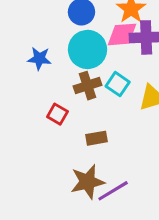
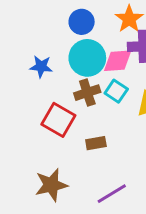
pink diamond: (122, 34) -> (118, 61), moved
red square: (57, 114) -> (58, 120), size x1.6
brown star: (87, 182) -> (51, 185), moved

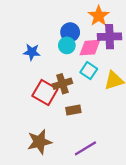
blue circle: (82, 22) -> (70, 32), moved
cyan circle: (87, 58) -> (67, 45), size x0.6
brown cross: (87, 93) -> (62, 84), moved

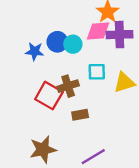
blue circle: (70, 32) -> (57, 42), moved
pink diamond: (90, 48) -> (98, 31), moved
cyan square: (89, 71) -> (97, 72), turned -35

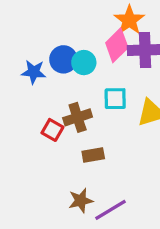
pink diamond: (98, 31) -> (117, 45), turned -40
red square: (49, 96) -> (52, 130), size x0.6
brown star: (43, 149) -> (81, 201), moved, size x0.7

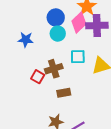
blue circle: (63, 59) -> (56, 17), moved

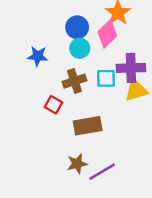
purple cross: (97, 26) -> (131, 68), moved
brown cross: (54, 69) -> (74, 81), moved
brown rectangle: (64, 93) -> (88, 126), size x1.5

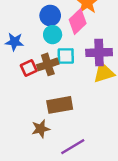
cyan square: (106, 78) -> (66, 56), moved
red square: (53, 105) -> (29, 68), moved, turned 35
brown star: (77, 164) -> (41, 129), moved

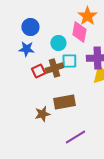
blue circle: (50, 16) -> (30, 27), moved
pink diamond: (78, 21) -> (79, 32), turned -35
brown star: (41, 129) -> (42, 114), moved

